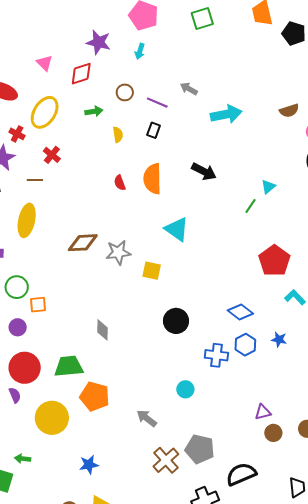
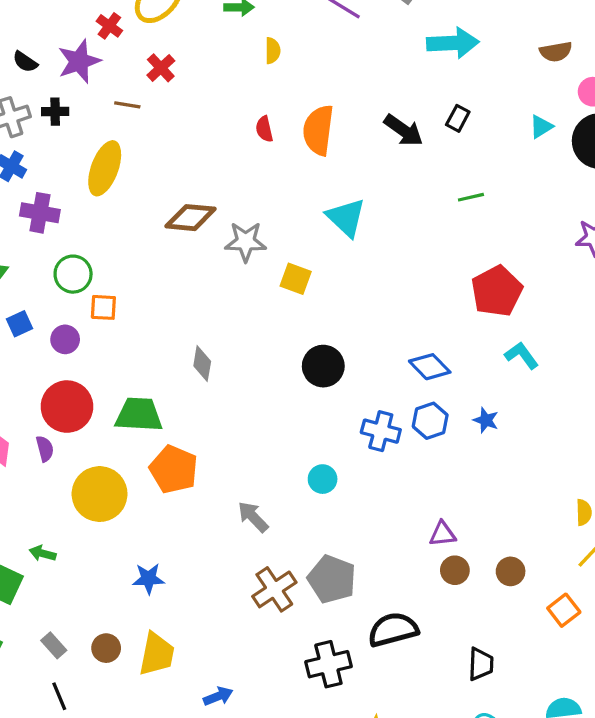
black rectangle: (154, 130) -> (458, 118), moved
cyan triangle: (268, 187) -> (541, 127), moved
green line: (251, 206) -> (471, 197), turned 35

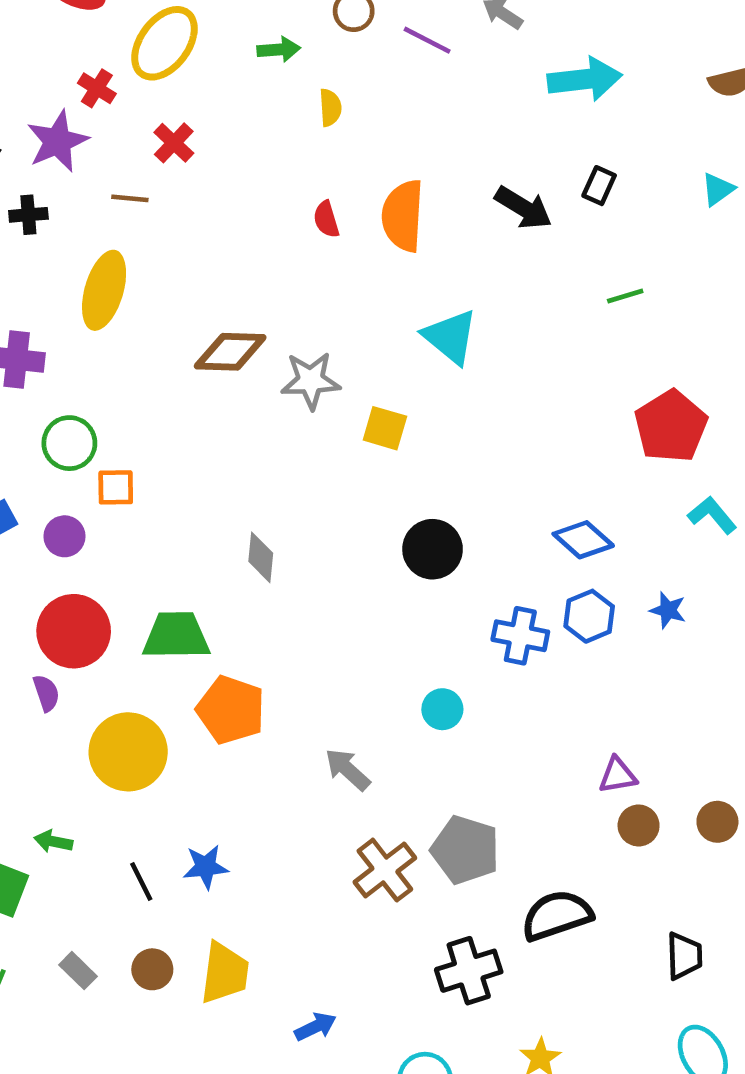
black line: (59, 696) -> (141, 882), moved

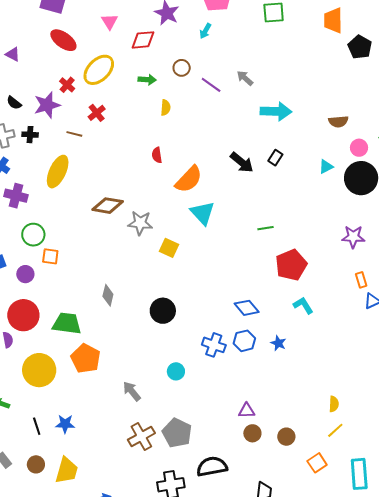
orange semicircle: (403, 216) -> (189, 179), moved, turned -148
green line: (625, 296) -> (266, 228), moved
black circle: (433, 549) -> (163, 311), moved

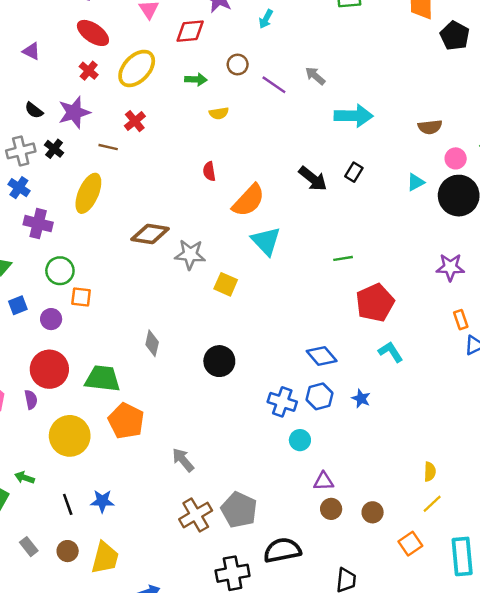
red cross: (67, 85) -> (89, 71), moved
yellow semicircle: (166, 108) -> (219, 113), turned 77
black cross: (30, 135) -> (54, 149), turned 35
cyan circle: (176, 371) -> (300, 440), moved

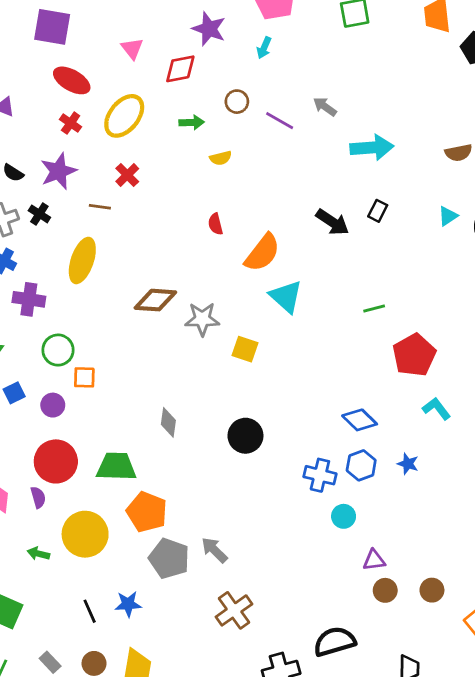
green arrow: (25, 478) -> (38, 554), moved
gray pentagon: (239, 510) -> (169, 558), moved

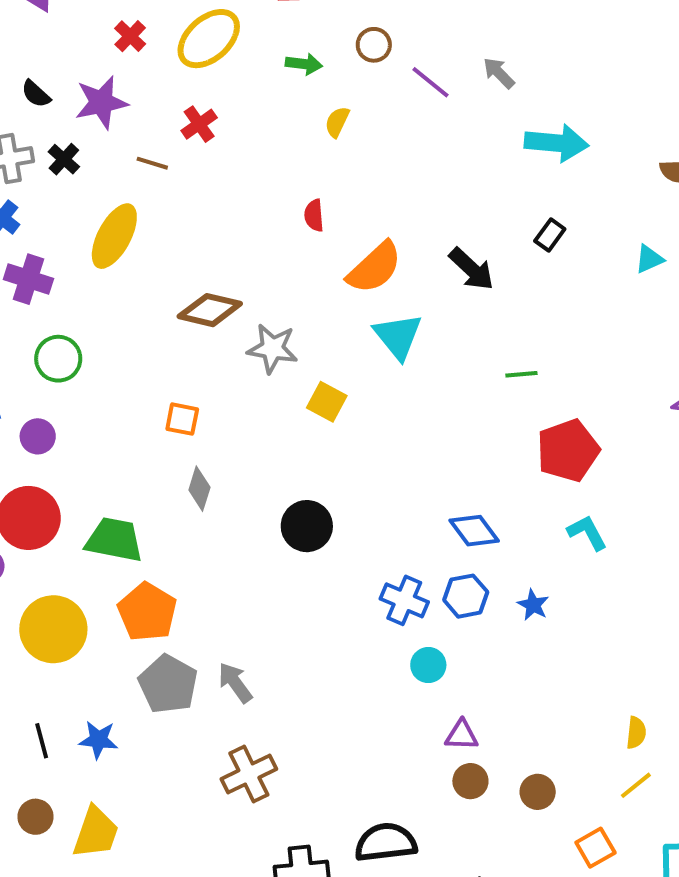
yellow semicircle: (221, 158) -> (337, 122), turned 120
black arrow: (332, 222) -> (471, 269), moved
orange square: (84, 377) -> (182, 419), moved

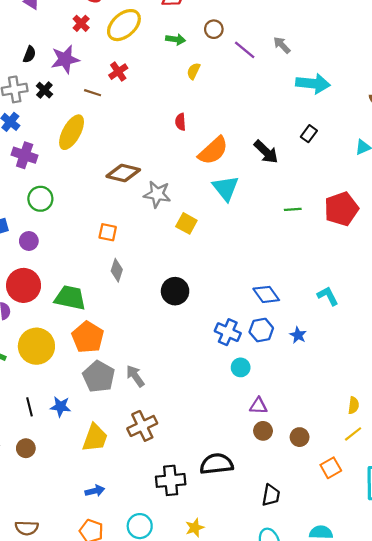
black semicircle: (36, 94) -> (29, 54), turned -112
red pentagon: (568, 450) -> (341, 209), moved
yellow trapezoid: (96, 832) -> (95, 438), moved

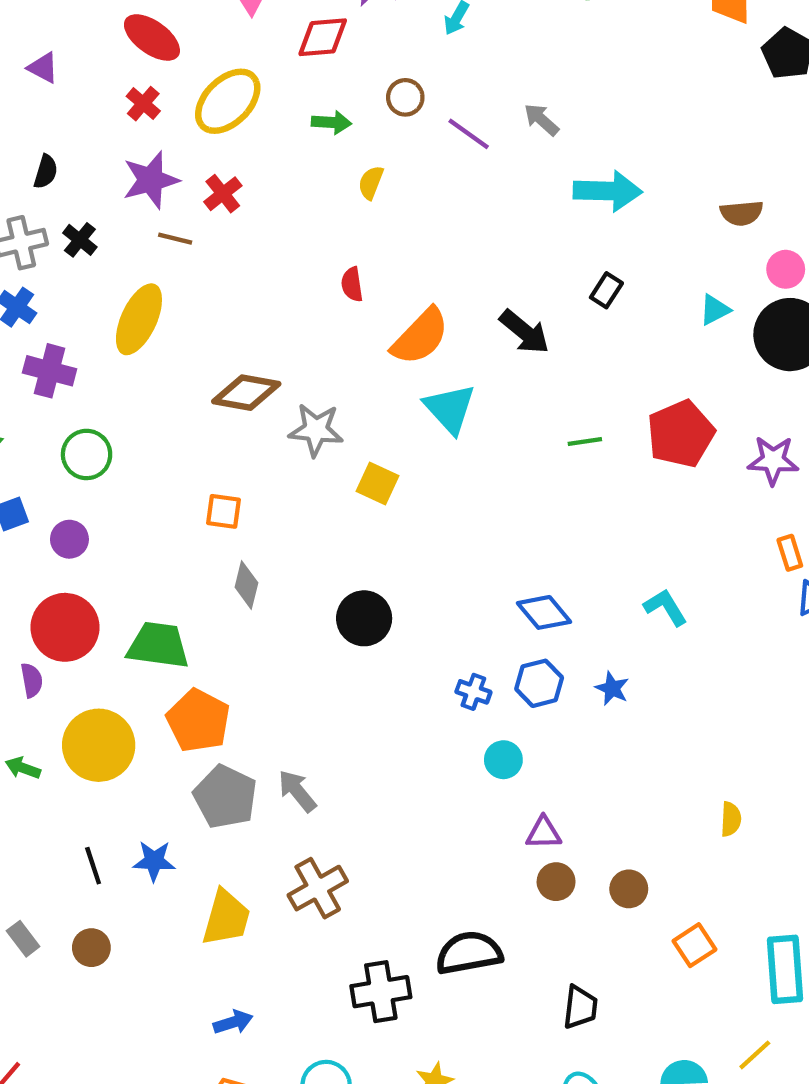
purple star: (65, 59) -> (151, 180), moved
blue cross: (228, 332) -> (473, 692), size x0.7
yellow line: (353, 434) -> (755, 1055), moved

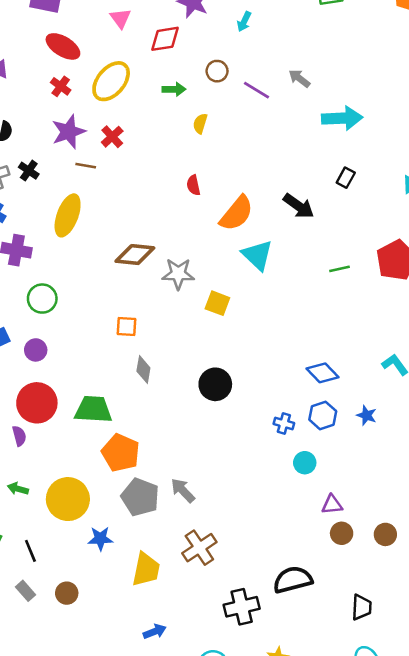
yellow circle: (99, 745) -> (68, 499), moved
black line: (93, 866) -> (30, 551), moved

